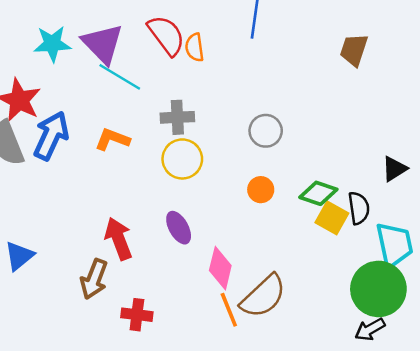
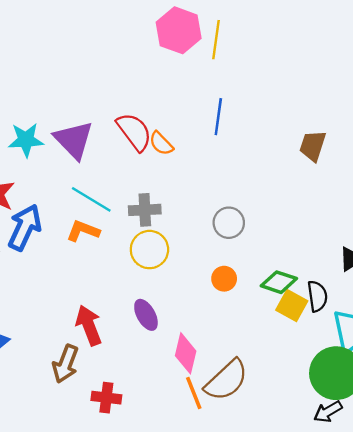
orange semicircle: (195, 47) -> (161, 143), turned -36
cyan line: (120, 77) -> (91, 199), moved

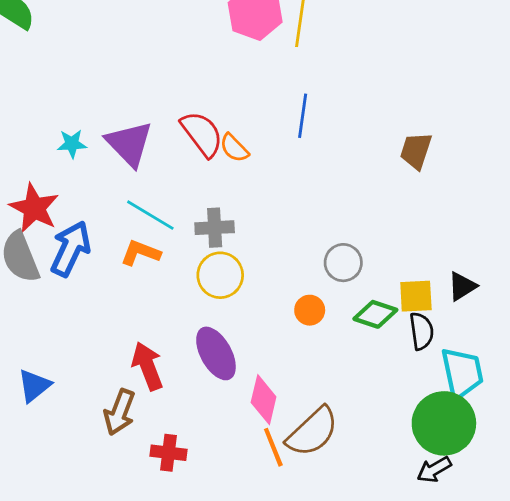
cyan star: (26, 140) -> (72, 144), size x0.7
gray circle: (229, 223) -> (343, 263), moved
yellow square: (292, 306) -> (416, 296), moved, turned -32
purple ellipse: (146, 315) -> (216, 353), size x1.4

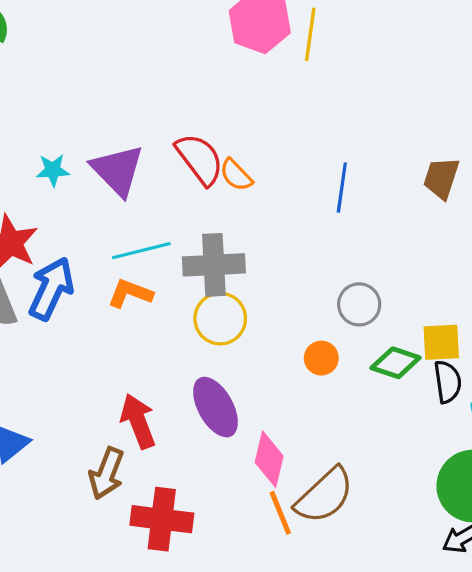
blue line: (303, 116) -> (342, 188), moved
cyan line: (150, 215) -> (141, 251), turned -45
gray cross: (215, 228) -> (214, 265), size x1.4
red cross: (168, 453) -> (162, 519), size x1.5

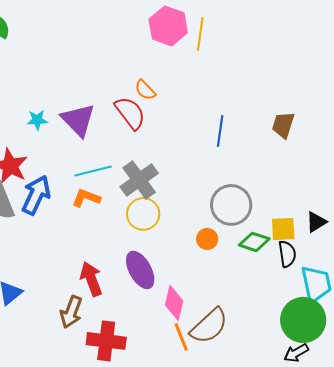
orange semicircle: (236, 175) -> (145, 90), moved
gray cross: (214, 265) -> (139, 180), turned -33
gray circle: (359, 304) -> (231, 205), size x1.5

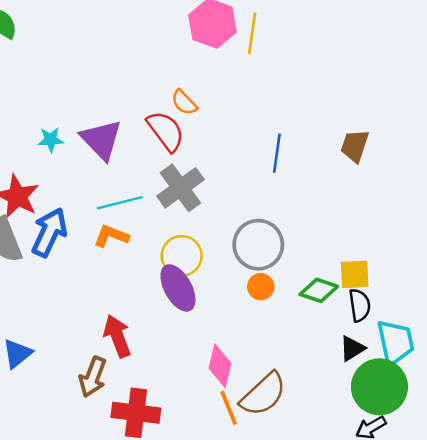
gray cross: (139, 180) -> (180, 188), moved
gray circle: (231, 205) -> (258, 245), moved
black triangle: (316, 222) -> (352, 349), moved
purple ellipse: (140, 270) -> (178, 288), moved

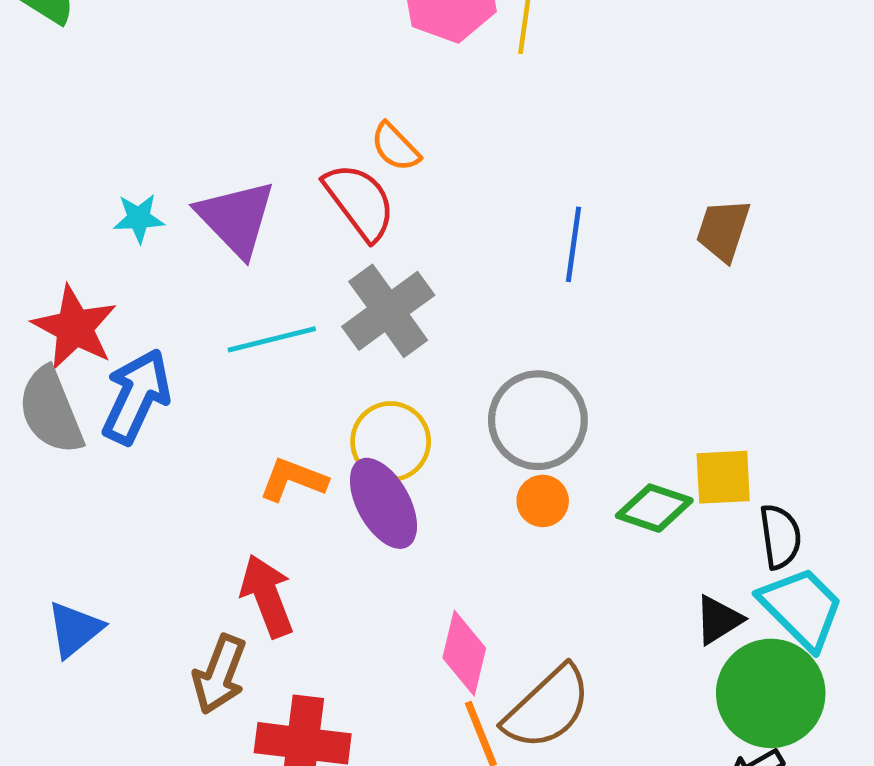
orange L-shape: (111, 236) -> (293, 480), moved
black semicircle: (360, 305) -> (780, 537), moved
cyan trapezoid: (396, 342) -> (802, 608), turned -33

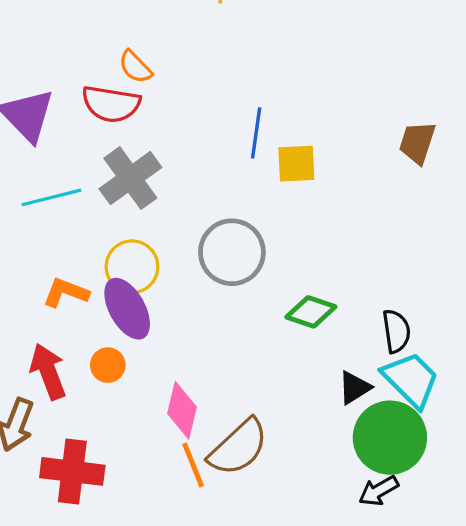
red semicircle: (360, 202) -> (111, 104), turned 136
brown trapezoid: (723, 230) -> (417, 143), moved
yellow square: (723, 477) -> (296, 164), moved
orange circle: (543, 501) -> (108, 365), moved

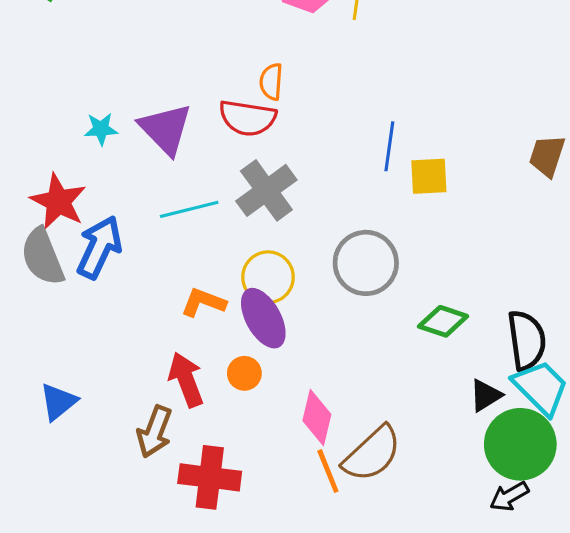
orange semicircle: (135, 67) -> (271, 82), turned 48
black semicircle: (396, 331) -> (527, 340), size x1.4

